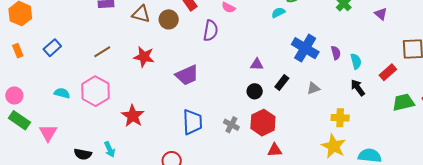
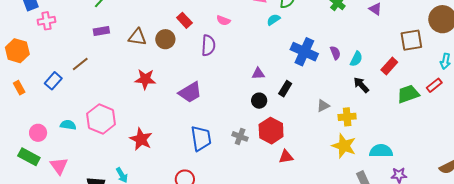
brown line: (102, 52) -> (80, 64), moved
cyan semicircle: (356, 61) -> (356, 59), turned 49
gray triangle: (313, 88) -> (323, 106), moved
pink circle: (14, 95) -> (38, 133), moved

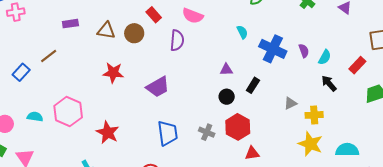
pink semicircle: (223, 20) -> (193, 16), size x1.5
cyan semicircle: (273, 20) -> (242, 32), moved, turned 96

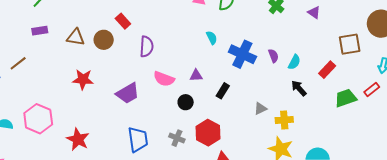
pink semicircle: (193, 16) -> (164, 79), moved
black circle: (227, 97) -> (186, 102), moved

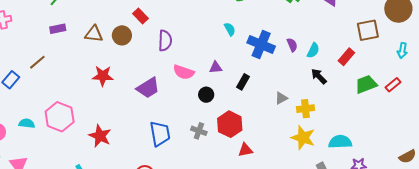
red rectangle: (372, 89) -> (393, 85), moved

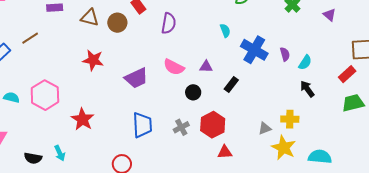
purple semicircle: (165, 41) -> (169, 23), moved
red rectangle: (346, 57) -> (347, 74), moved
gray triangle: (281, 98) -> (265, 128), moved
gray cross: (199, 131) -> (181, 127), turned 35

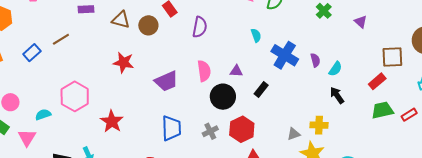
pink semicircle: (174, 67) -> (204, 71), turned -125
black circle: (193, 92) -> (223, 97), size x1.6
cyan semicircle: (12, 97) -> (43, 115), moved, turned -35

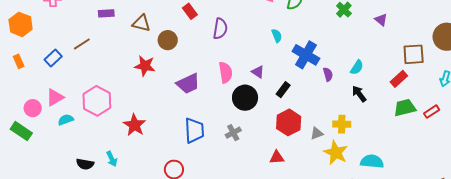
brown circle: (148, 25) -> (168, 40), moved
purple semicircle: (315, 60) -> (328, 74), moved
purple triangle: (236, 71) -> (258, 72), turned 32
red hexagon: (242, 129) -> (289, 122), moved
pink triangle: (27, 138) -> (55, 97), moved, turned 30

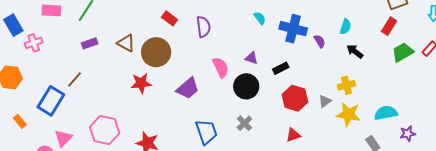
brown triangle: (141, 23) -> (126, 43), turned 30
brown circle: (168, 40) -> (156, 52), size x1.5
blue rectangle: (53, 58) -> (51, 101), size x1.6
orange rectangle: (19, 61) -> (20, 121), moved
black rectangle: (283, 90) -> (281, 68), turned 42

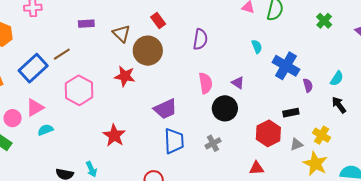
red rectangle: (170, 18) -> (158, 21), moved
black rectangle: (281, 68) -> (291, 113), moved
yellow cross: (346, 85) -> (322, 135), turned 30
purple trapezoid: (188, 88) -> (165, 109), moved
pink hexagon: (105, 130) -> (79, 90), moved

